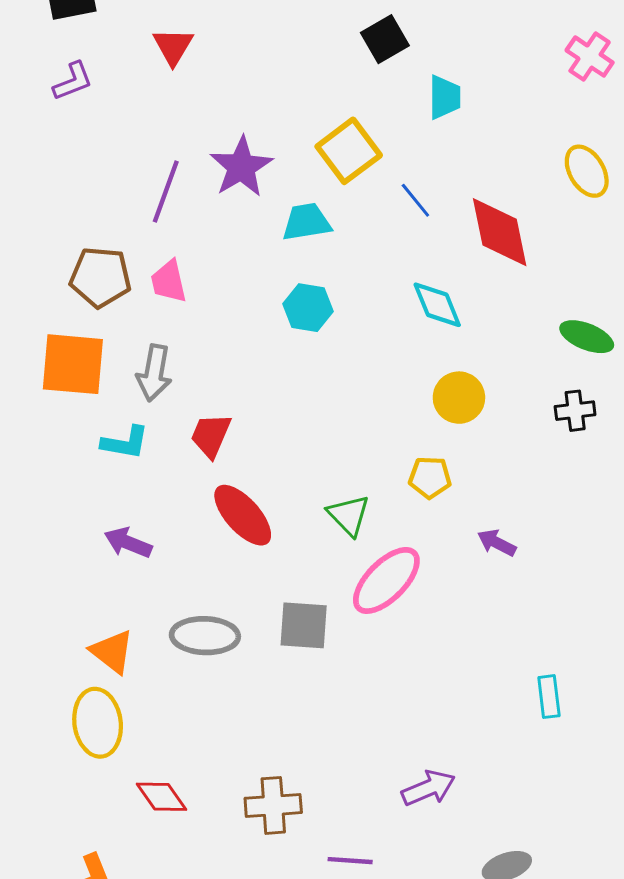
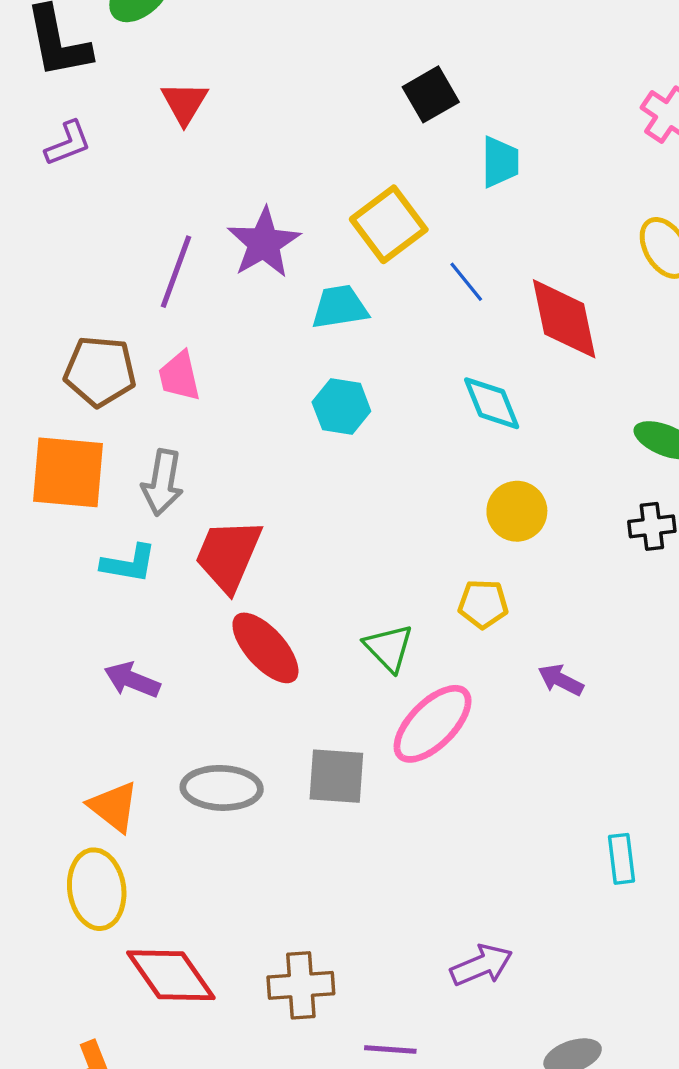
red trapezoid: (211, 435) -> (228, 555), size x1.4
red diamond: (161, 797) -> (171, 975), size x1.5

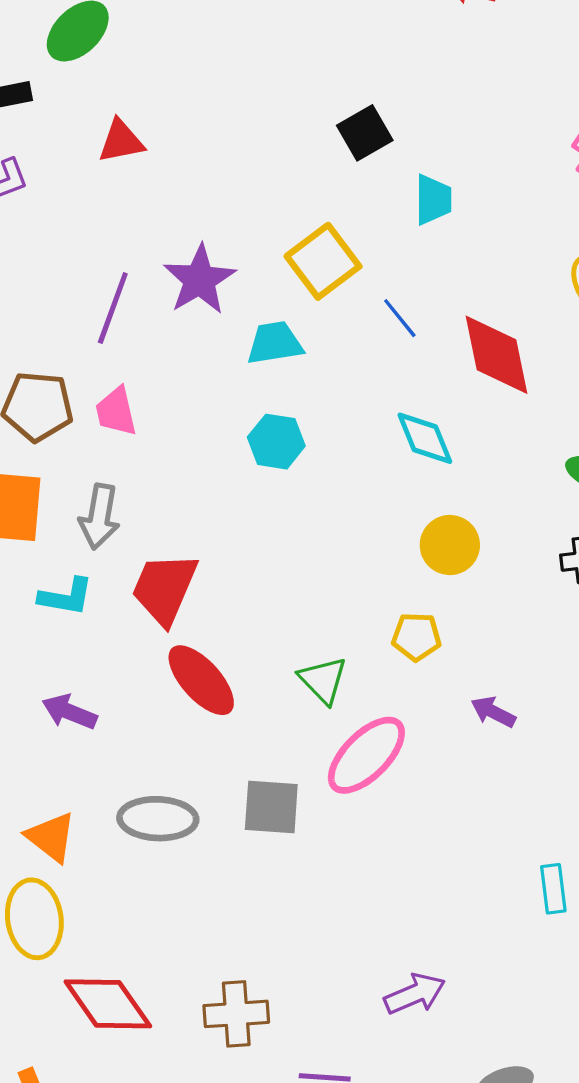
red triangle: (184, 103) -> (121, 141), turned 48

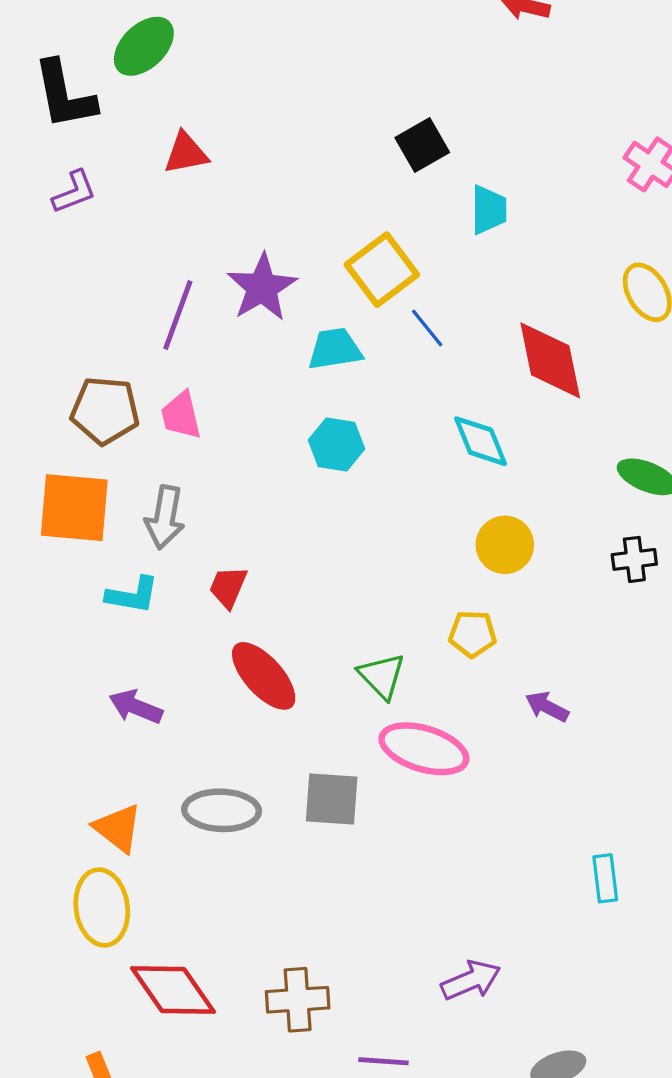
blue line: (400, 318) -> (427, 328), moved
red trapezoid: (164, 588) -> (228, 587), size x0.6
pink ellipse: (366, 755) -> (424, 749), turned 62

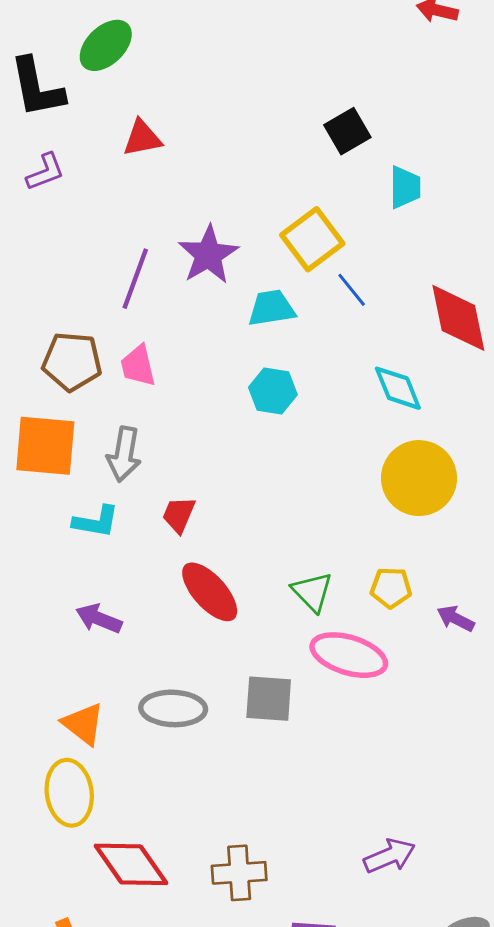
yellow circle: (505, 545) -> (419, 478), size x1.5
yellow pentagon: (472, 634) -> (391, 588), moved

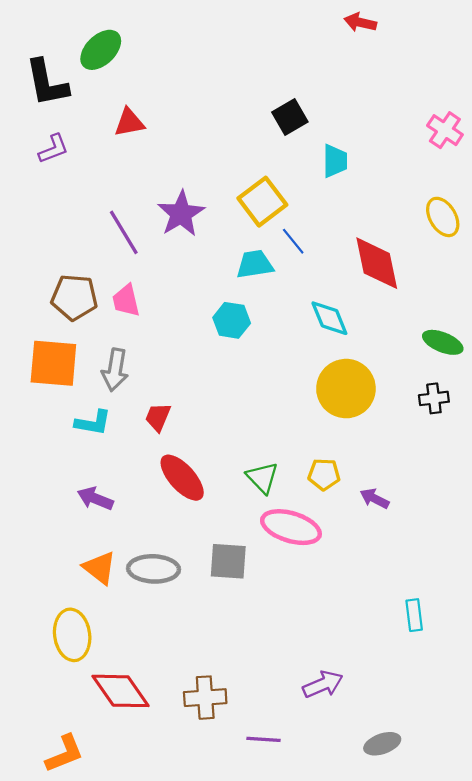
purple line: (135, 279) -> (124, 232), turned -51
cyan trapezoid: (271, 308) -> (255, 264), moved
orange triangle: (83, 724) -> (100, 568), moved

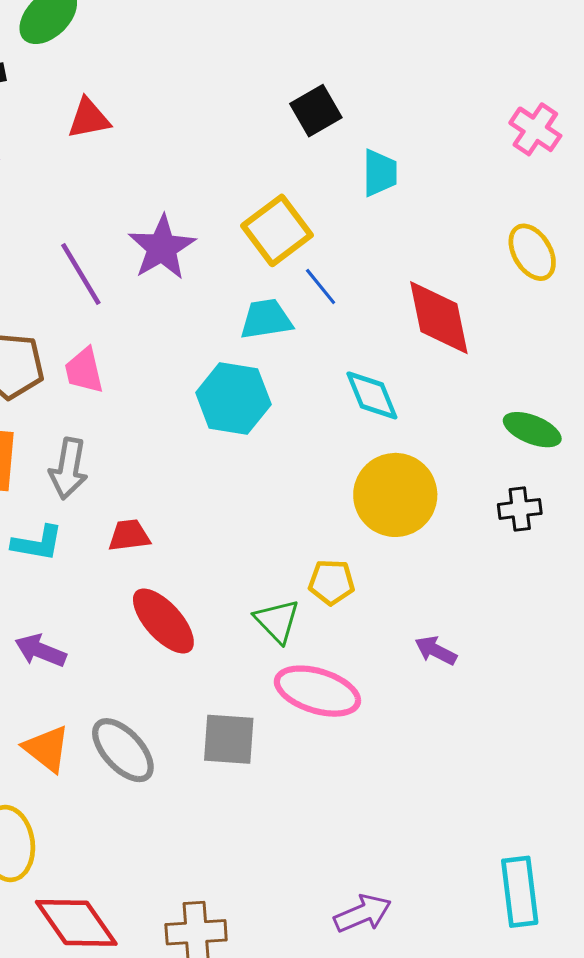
cyan hexagon: (232, 320) -> (233, 398), size x1.4
red trapezoid: (158, 417) -> (129, 535), turned 60
yellow pentagon: (324, 474) -> (331, 582), moved
gray ellipse: (154, 569) -> (123, 750), turned 45
cyan rectangle: (414, 615) -> (520, 892), moved, size x1.5

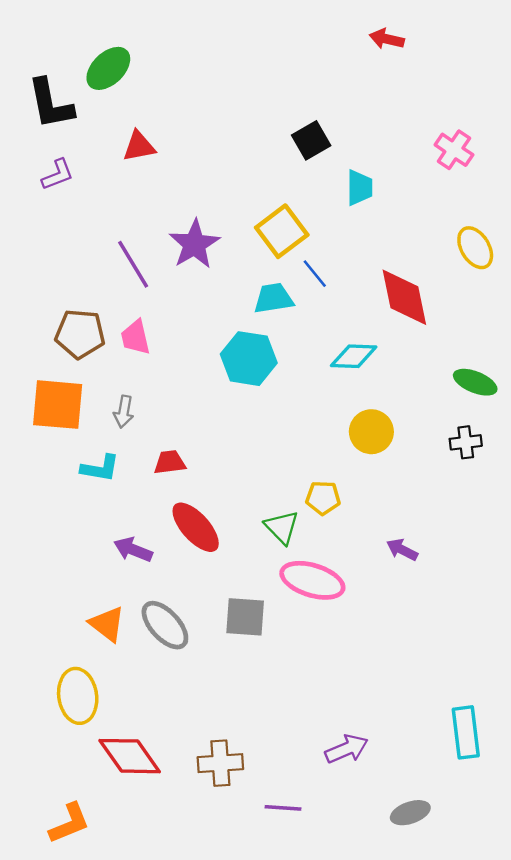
pink cross: (535, 129) -> (454, 150), moved
cyan diamond: (372, 395) -> (354, 356), turned -66
gray arrow: (68, 469) -> (124, 412), size x0.7
yellow circle: (395, 495) -> (371, 432), size x0.7
purple arrow: (40, 651) -> (133, 550), moved

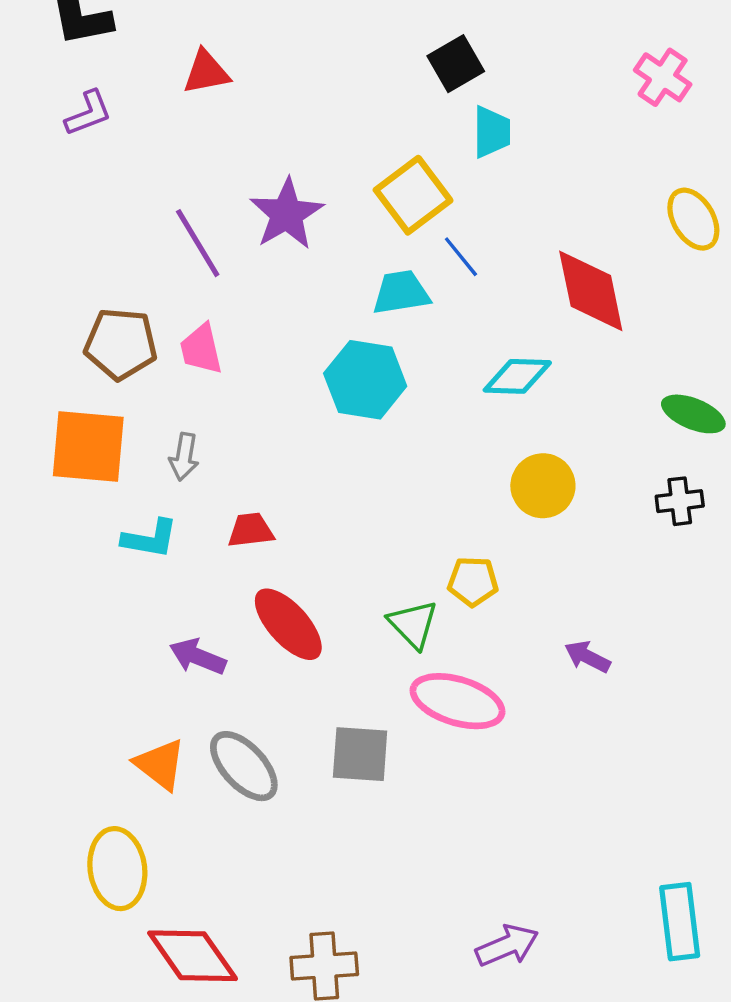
cyan trapezoid: (360, 188) -> (492, 132), moved

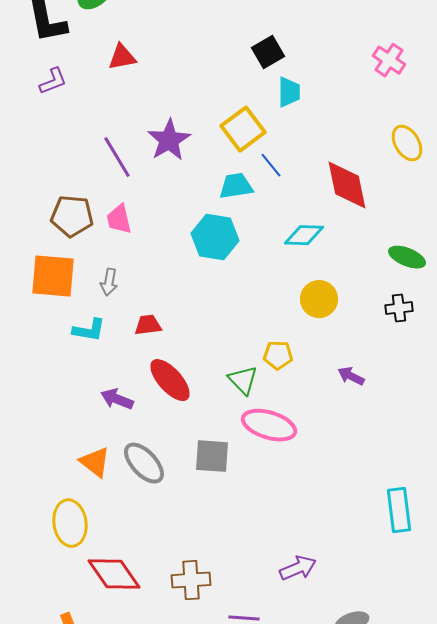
purple arrow: (587, 657) -> (351, 376), moved
cyan rectangle: (680, 922) -> (399, 510), moved

